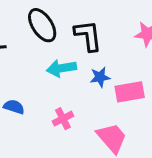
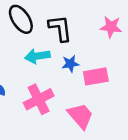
pink cross: (63, 119) -> (39, 99), size x1.6

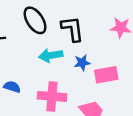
pink cross: (39, 99) -> (52, 96), turned 32

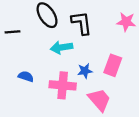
blue star: (82, 63) -> (85, 71), moved
pink rectangle: (106, 75) -> (113, 65), turned -60

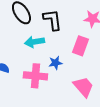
pink rectangle: (113, 65) -> (80, 46), moved
pink trapezoid: (99, 100) -> (83, 87), moved

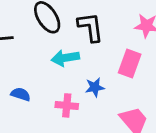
pink cross: (35, 76) -> (67, 105), size x0.7

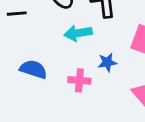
blue semicircle: (21, 94) -> (33, 69), size x1.4

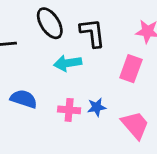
blue star: (107, 62) -> (97, 107), moved

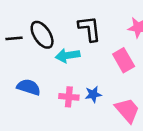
black ellipse: (50, 23) -> (42, 35), moved
pink rectangle: (131, 69) -> (124, 60), turned -50

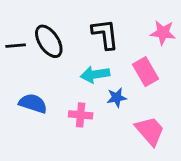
cyan arrow: (68, 55) -> (95, 75), moved
blue star: (93, 94) -> (117, 98), moved

